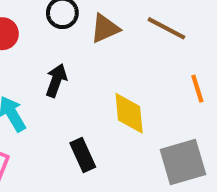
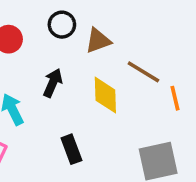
brown line: (166, 28) -> (143, 72), moved
yellow diamond: (129, 113) -> (105, 95), moved

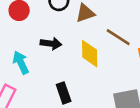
black arrow: (53, 83) -> (51, 44), turned 72

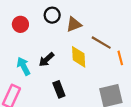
black arrow: (51, 44) -> (46, 60), moved, turned 133

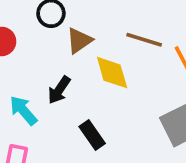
brown triangle: (74, 24) -> (79, 41), moved

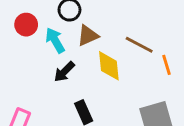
cyan arrow: (23, 110) -> (55, 40), moved

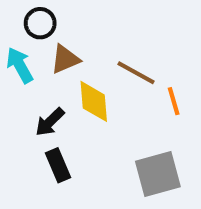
black arrow: (64, 72) -> (50, 122), moved

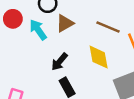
yellow diamond: (94, 101) -> (99, 57), moved

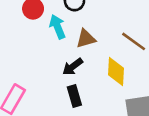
brown triangle: (65, 23) -> (86, 39), moved

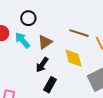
black rectangle: (74, 96) -> (50, 85), turned 63

